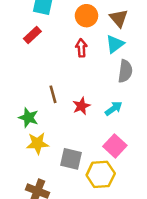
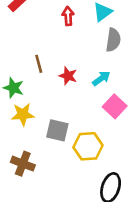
red star: (81, 106) -> (68, 76), turned -30
pink square: (115, 146) -> (115, 106), moved

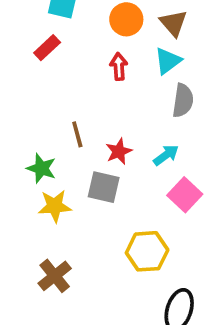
red star: (68, 76) -> (119, 151), turned 30
gray square: (57, 130) -> (104, 187), moved
brown cross: (23, 164) -> (55, 276), turned 30

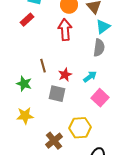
cyan triangle: (168, 61) -> (103, 27), moved
red arrow: (119, 66) -> (65, 30), size x1.5
yellow star: (55, 206) -> (25, 116), moved
brown cross: (55, 276) -> (54, 141), moved

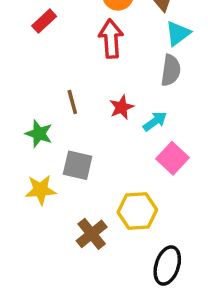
red star: (65, 75) -> (122, 107), moved
gray square: (57, 94) -> (78, 165), moved

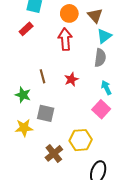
cyan arrow: (155, 121) -> (106, 88), moved, turned -80

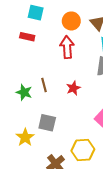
red rectangle: (26, 29) -> (27, 37), turned 56
green star: (23, 95) -> (24, 92), moved
yellow star: (24, 128) -> (25, 137), turned -30

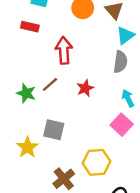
red arrow: (67, 47) -> (64, 51), moved
brown line: (44, 85) -> (50, 84), turned 64

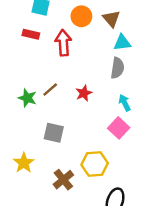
cyan triangle: (125, 35) -> (122, 43), turned 30
red arrow: (64, 51) -> (63, 43), moved
yellow star: (27, 147) -> (24, 163), moved

